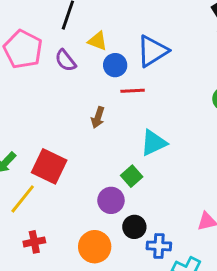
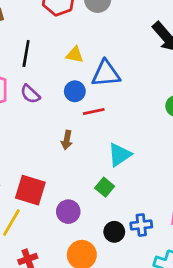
yellow triangle: (97, 41) -> (75, 55), moved
blue triangle: (152, 51) -> (106, 74), turned 36
purple circle: (111, 200) -> (68, 212), moved
blue cross: (159, 246) -> (141, 225), moved

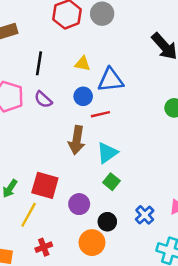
brown arrow: (67, 140) -> (77, 140), size x1.6
cyan triangle: (120, 155) -> (107, 153), moved
blue cross: (141, 225) -> (145, 215), turned -36
black circle: (114, 232) -> (107, 222), moved

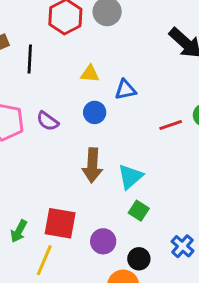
black line: (39, 63) -> (30, 59), moved
blue triangle: (111, 80) -> (125, 90), size x0.7
red line: (100, 114) -> (171, 125), moved

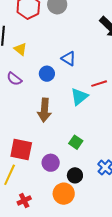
yellow triangle: (90, 74) -> (20, 49), moved, turned 32
blue triangle: (125, 90) -> (69, 58), turned 42
cyan triangle: (130, 177) -> (79, 97), moved

